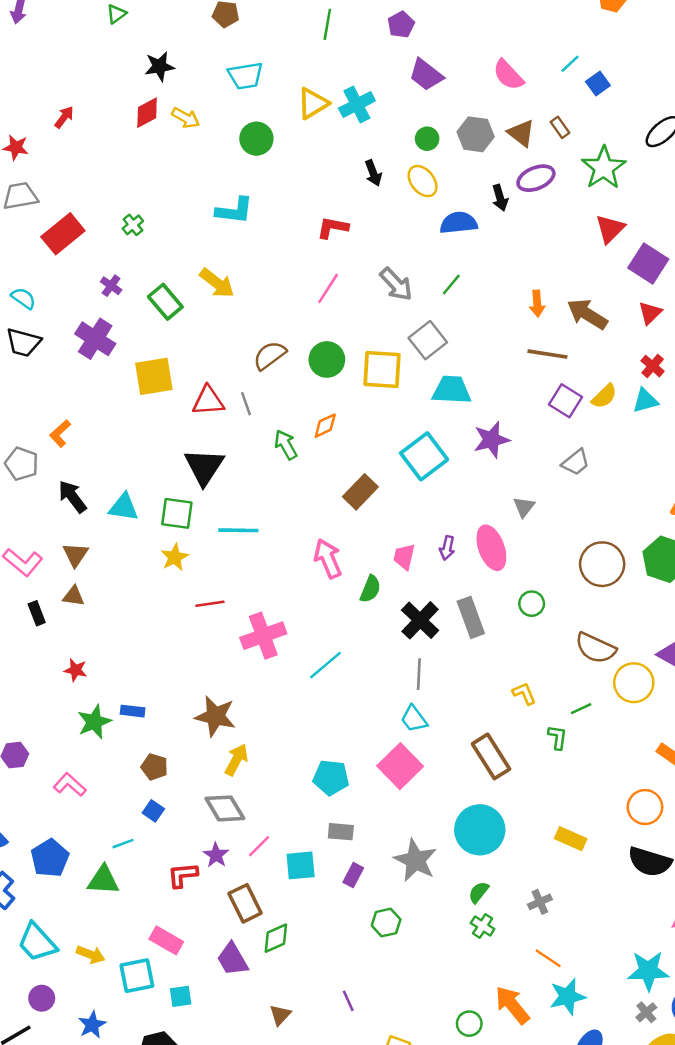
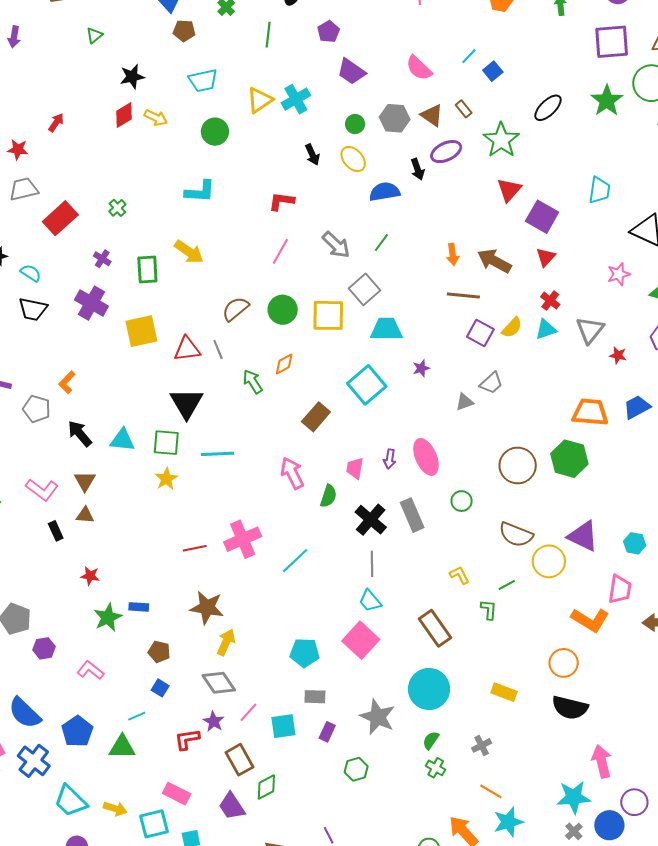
green rectangle: (165, 302) -> (147, 270), turned 40
purple star: (491, 440) -> (421, 368), size x0.6
gray triangle: (524, 507) -> (465, 402), moved, turned 36
red line: (210, 604) -> (195, 548), moved

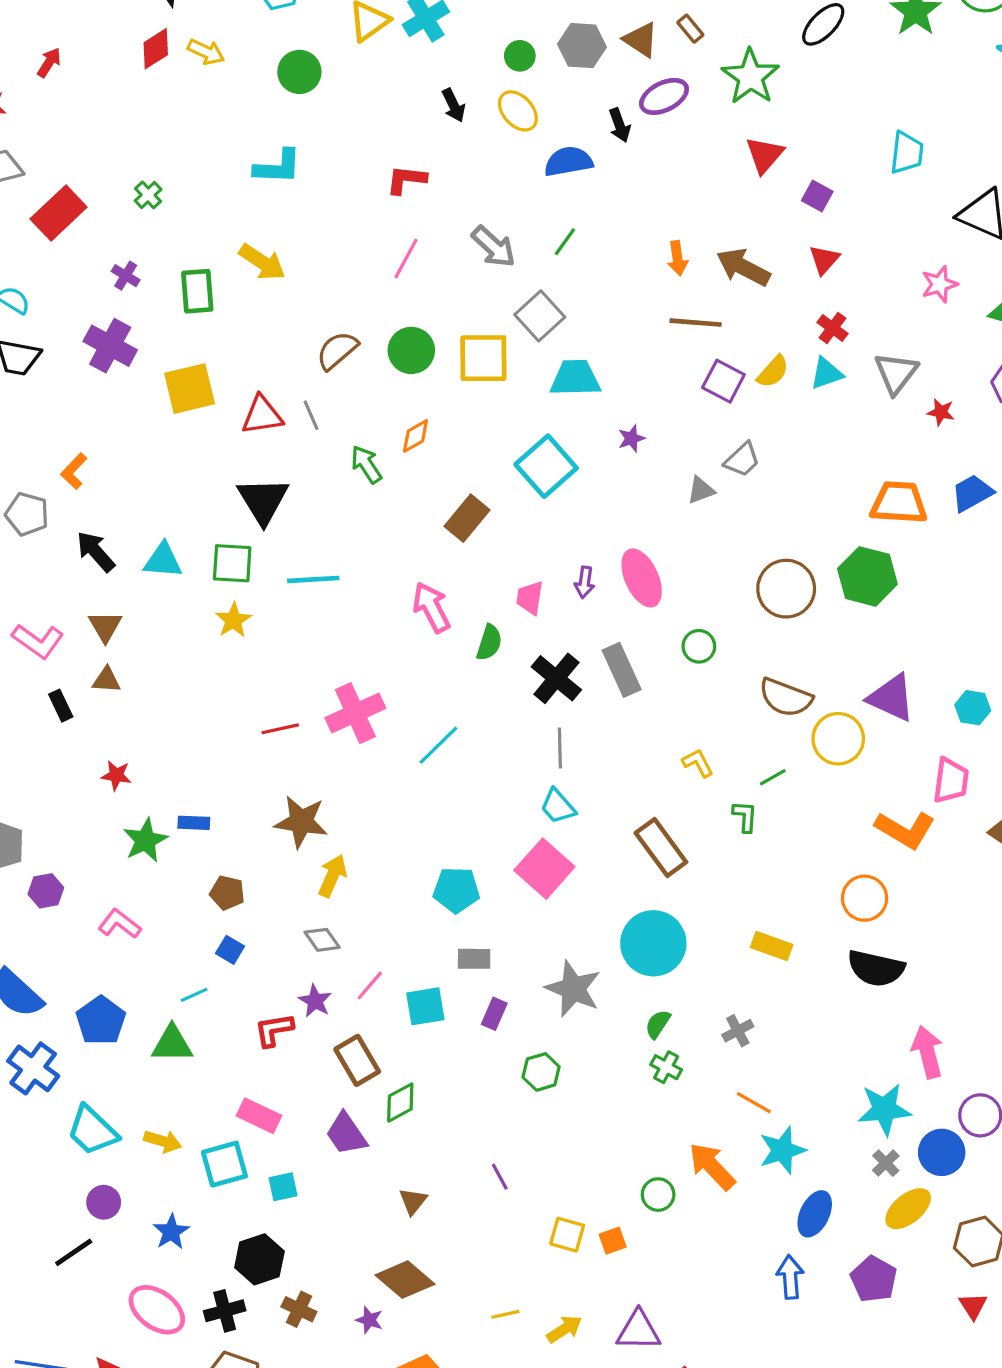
purple square: (542, 217) -> (817, 196), size x0.6
gray diamond: (219, 683) -> (322, 940), size x0.7

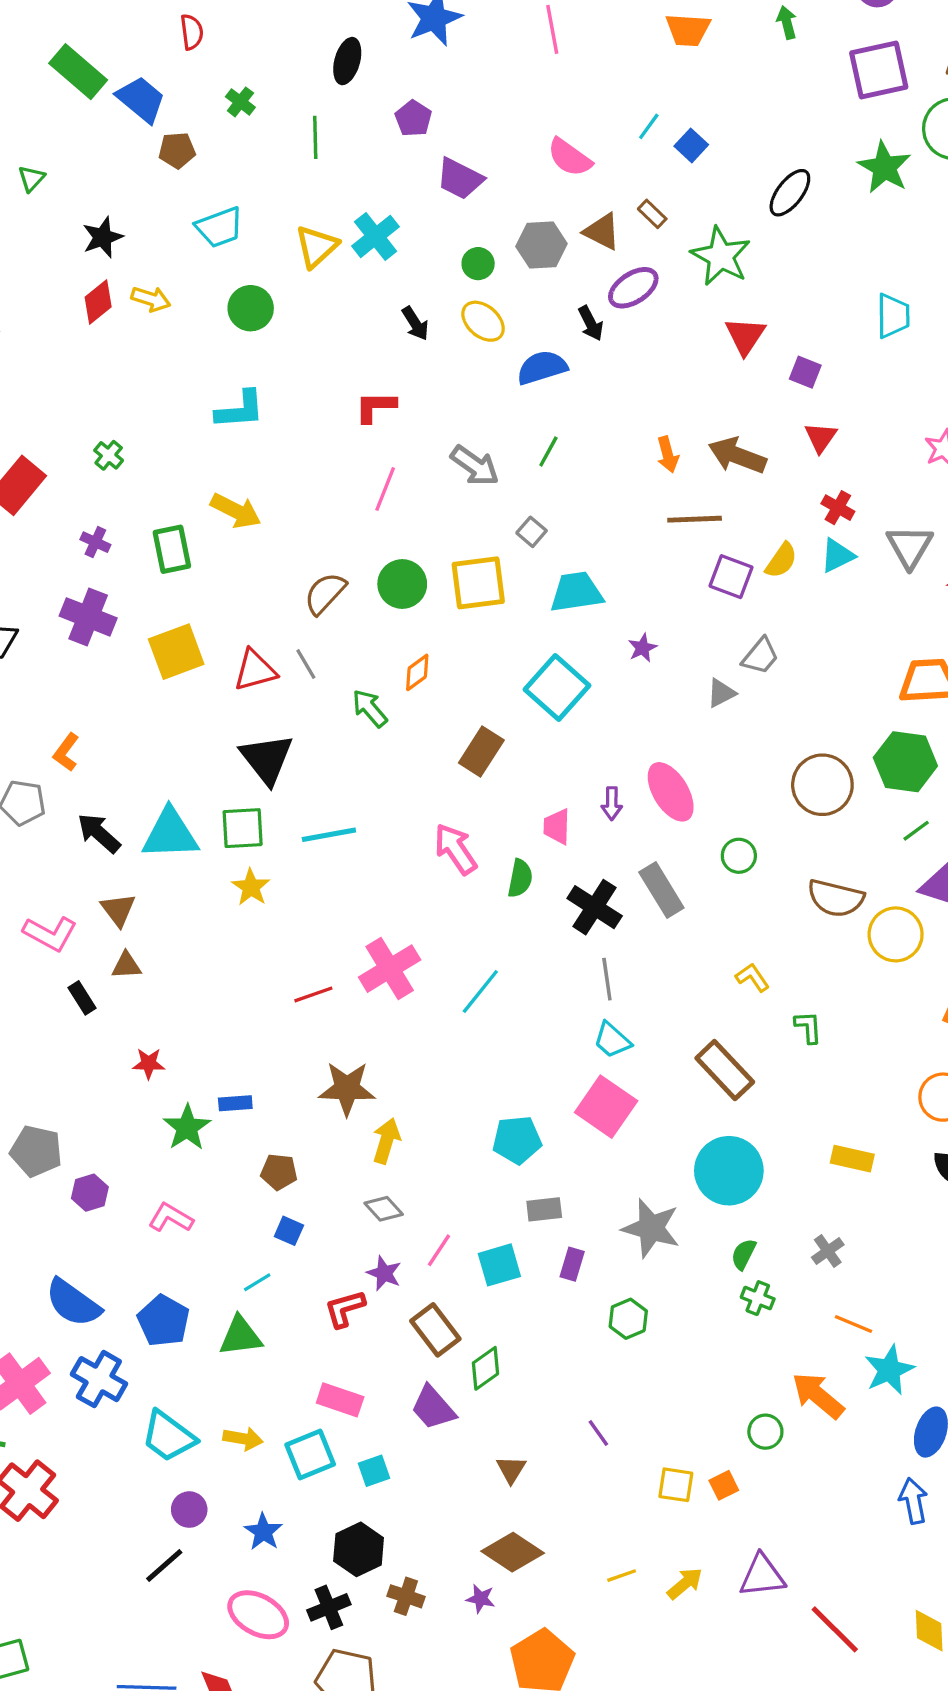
gray square: (540, 316) -> (532, 532), size x0.6
cyan triangle: (163, 560) -> (170, 834), size x1.4
green line: (773, 777) -> (916, 831), moved

